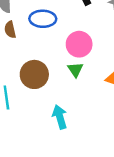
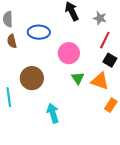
green triangle: (75, 70) -> (78, 78), moved

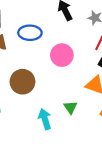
green triangle: (78, 78) -> (70, 107), moved

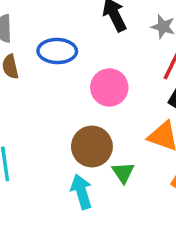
brown circle: (22, 82) -> (92, 147), moved

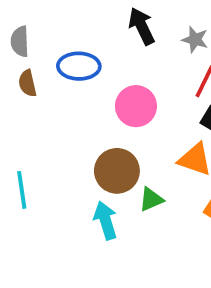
green triangle: (123, 173) -> (151, 199), turned 40

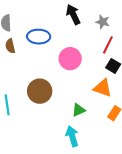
brown circle: (117, 171) -> (40, 91), moved
cyan arrow: (106, 220) -> (72, 136), moved

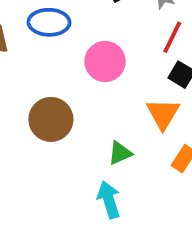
orange triangle: (103, 88) -> (163, 114), turned 42

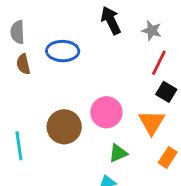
pink circle: (105, 62) -> (106, 112), moved

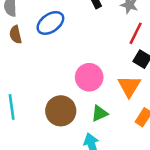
blue ellipse: (63, 51) -> (50, 23), turned -36
brown circle: (64, 127) -> (61, 111), moved

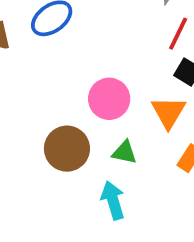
green triangle: (100, 113) -> (124, 152), turned 36

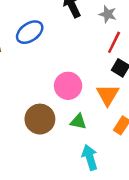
cyan arrow: (113, 200) -> (90, 157), moved

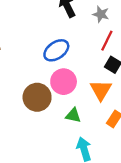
blue ellipse: (30, 32) -> (56, 50), moved
brown circle: (40, 119) -> (37, 97), moved

